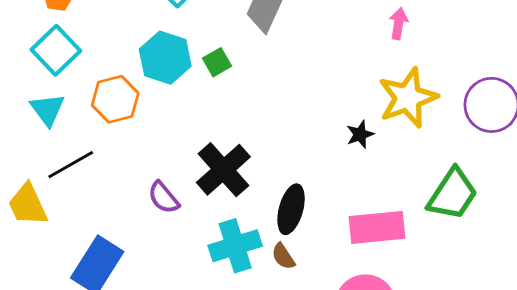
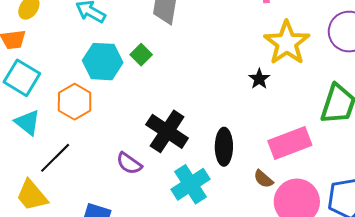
brown semicircle: (283, 256) -> (263, 179), moved

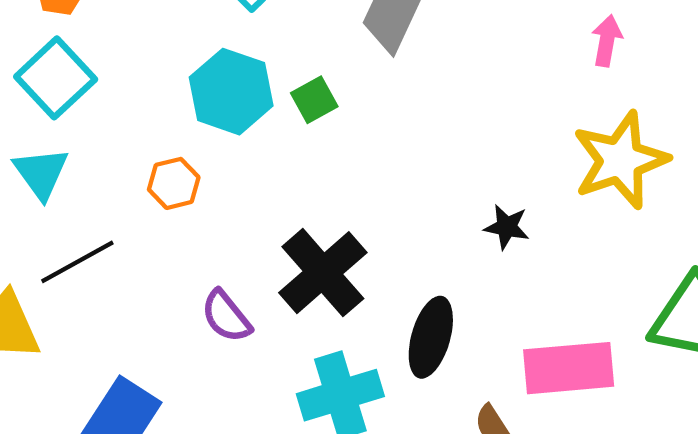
black star: (259, 79) -> (507, 227), moved, turned 30
orange hexagon: (75, 102) -> (174, 183), moved, size x0.7

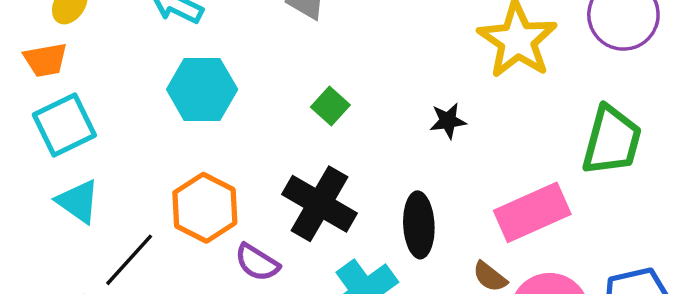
cyan square: (56, 78) -> (64, 125), turned 36
green square: (314, 100) -> (330, 106), moved
orange hexagon: (174, 183) -> (205, 208), moved, size x1.6

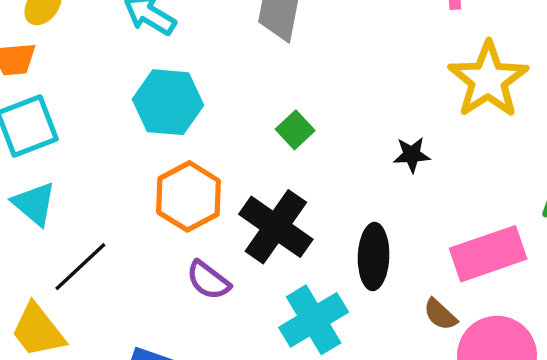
orange hexagon: (205, 208) -> (188, 196), moved

